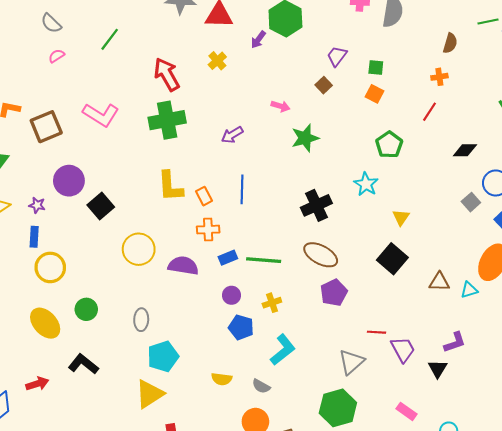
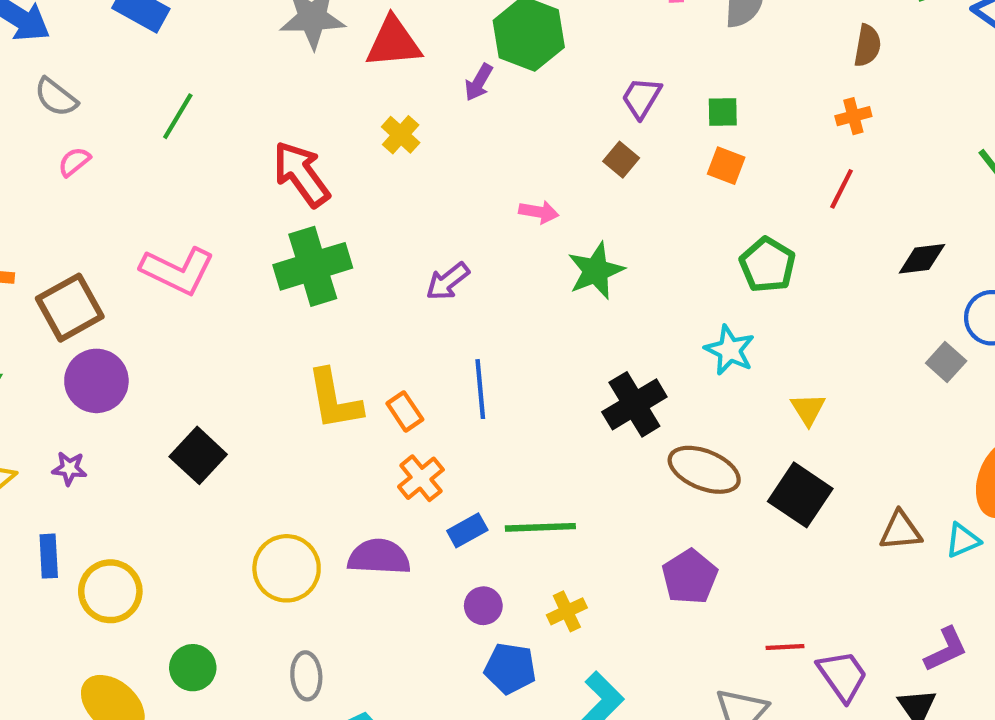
purple circle: (69, 181) -> (96, 381), moved
orange cross: (208, 230) -> (421, 478), turned -30
blue rectangle: (34, 237) -> (49, 556), moved
yellow circle: (139, 249) -> (287, 568), moved
brown ellipse: (321, 255) -> (704, 470), moved

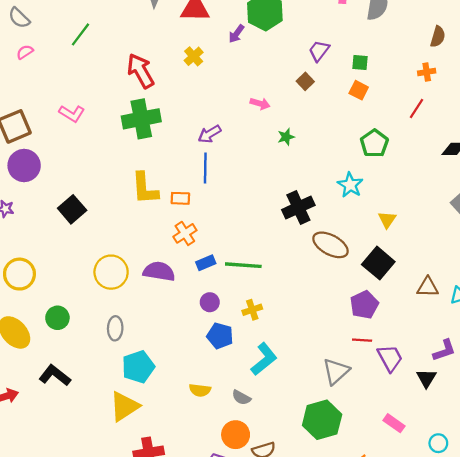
pink L-shape: (178, 271) -> (72, 114), size x0.7
green star: (596, 271) -> (286, 137), size x0.6
blue line: (480, 389) -> (205, 168), moved
orange rectangle: (405, 411) -> (180, 198), turned -60
purple pentagon: (690, 577) -> (364, 305), moved

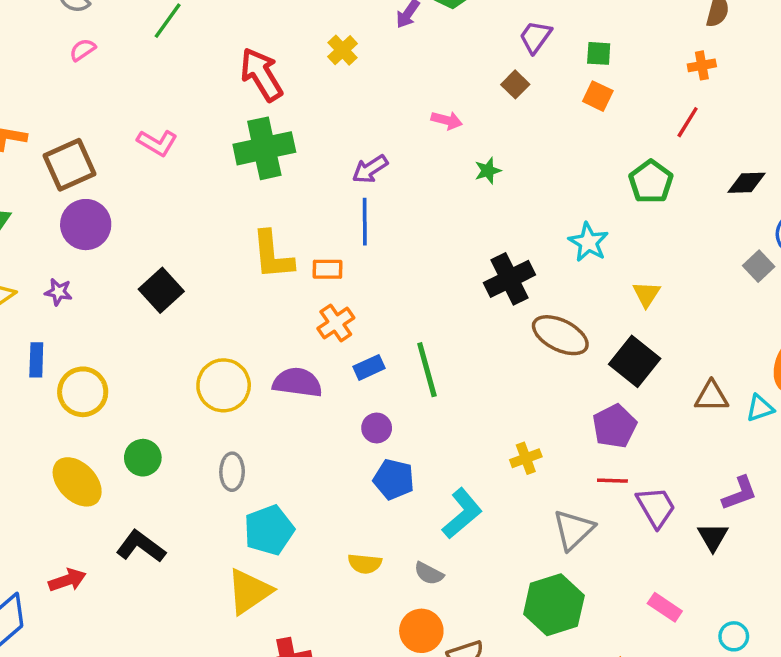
green pentagon: (374, 143) -> (651, 182), moved
green line: (243, 265) -> (427, 370), turned 72
yellow cross: (252, 310) -> (526, 458), moved

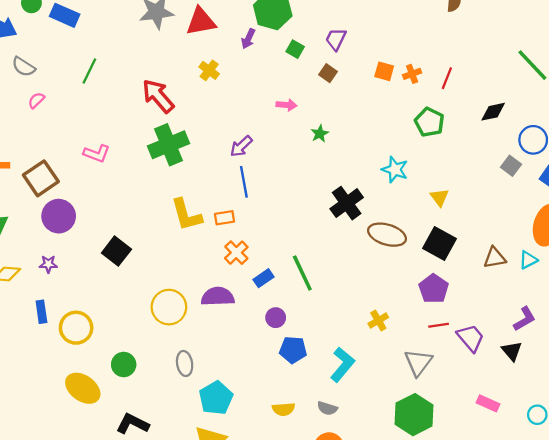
green square: (599, 53) -> (295, 49), moved, turned 36
orange cross: (702, 65) -> (412, 74), moved

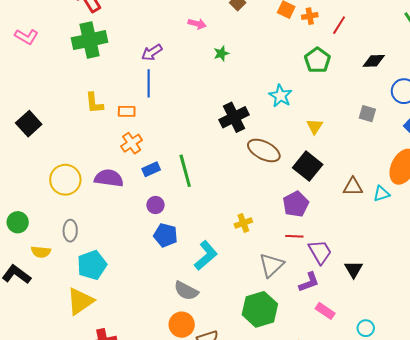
gray square: (511, 166) -> (367, 114), moved, turned -30
yellow L-shape: (186, 215) -> (94, 103), size x0.7
purple L-shape: (524, 319) -> (309, 282), moved
gray semicircle: (327, 408) -> (186, 291), size x1.4
yellow semicircle: (284, 409) -> (41, 252), moved

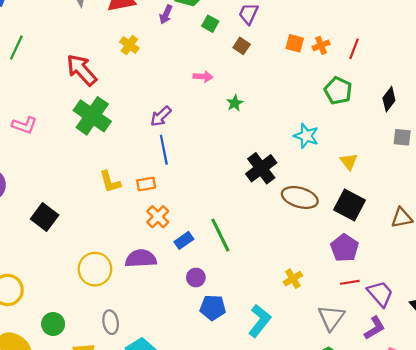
green cross: (90, 40) -> (92, 116), turned -32
black diamond: (374, 61) -> (389, 99), moved, turned -40

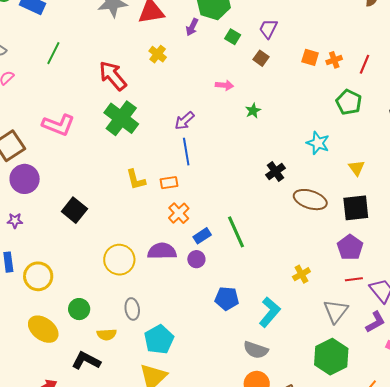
pink L-shape: (24, 125) -> (58, 125), size x1.4
black cross: (261, 168) -> (276, 171), size x0.7
black square: (349, 205) -> (356, 208), turned -36
purple circle: (196, 278) -> (196, 259), moved

